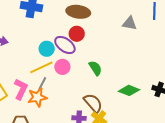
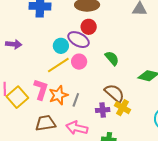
gray line: (42, 84) -> (76, 100), moved

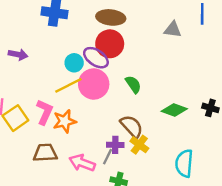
red circle: (89, 27) -> (110, 44), size x1.5
pink circle: (79, 62) -> (94, 84), size x1.6
gray line: (76, 100) -> (108, 157), moved

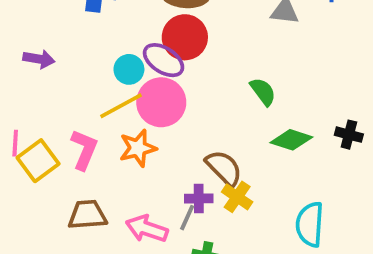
green semicircle: (133, 84) -> (263, 92), moved
orange star: (65, 121) -> (138, 148), moved

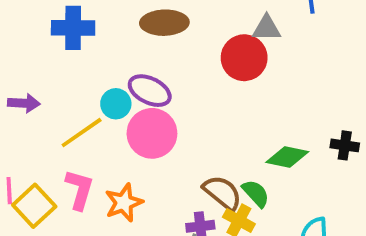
red circle: (185, 37) -> (244, 58), moved
green semicircle: (263, 92) -> (256, 193), moved
yellow line: (121, 106) -> (82, 133), moved
orange star: (138, 148) -> (124, 203), moved

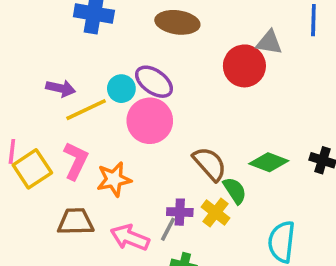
purple arrow: (24, 103) -> (61, 88), moved
brown semicircle: (222, 193) -> (210, 164), moved

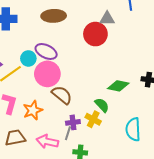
brown semicircle: (210, 164) -> (62, 95), moved

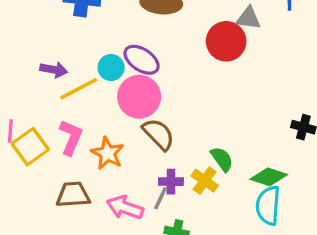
green diamond: (118, 86) -> (269, 177), moved
orange star: (33, 110) -> (108, 153), turned -30

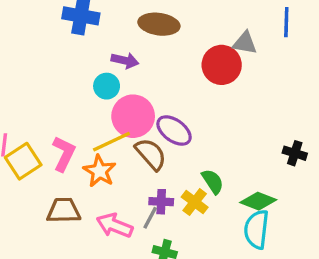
purple ellipse: (142, 60) -> (174, 130), moved
purple arrow: (54, 70) -> (125, 60), moved
yellow line: (79, 89) -> (111, 142), moved

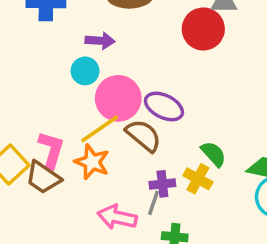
brown trapezoid: (64, 211) -> (43, 177), moved, turned -135

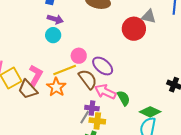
purple arrow: (100, 41) -> (55, 19), moved
cyan circle: (85, 71) -> (53, 35), moved
pink circle: (118, 98) -> (79, 56), size x0.6
yellow cross: (198, 179) -> (97, 121), moved, turned -35
pink arrow: (117, 217) -> (105, 92), moved

